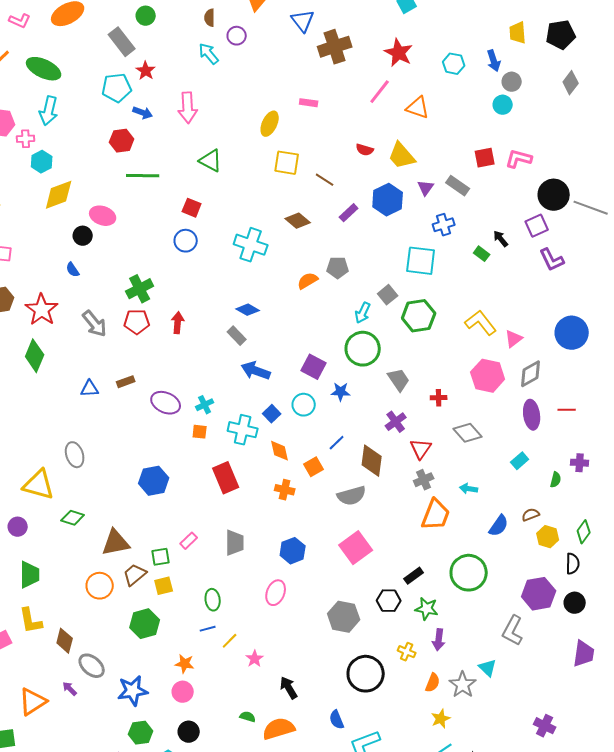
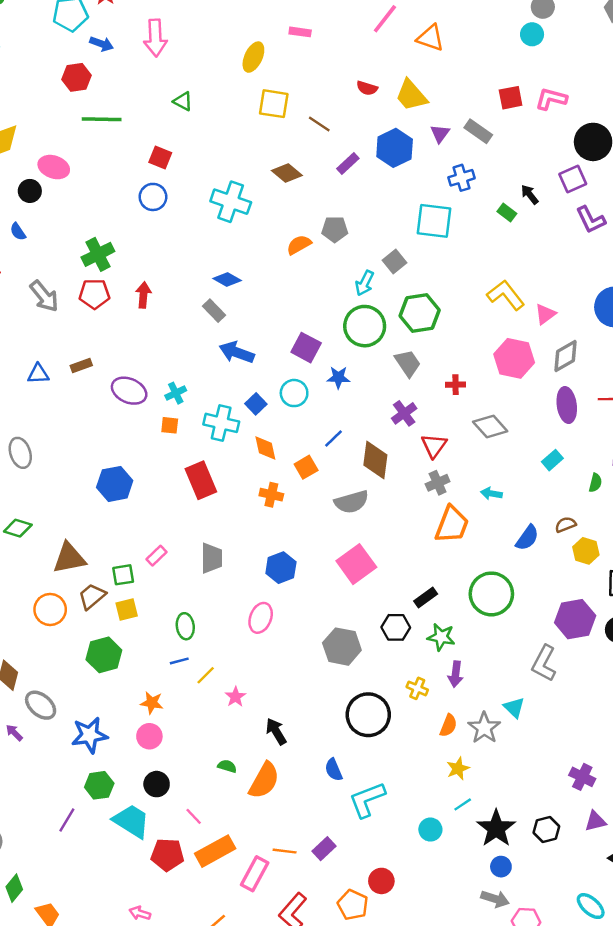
green triangle: (211, 161) -> (183, 101), size x0.7
green hexagon: (419, 316) -> (420, 313), moved
orange semicircle: (279, 729) -> (264, 780), turned 136

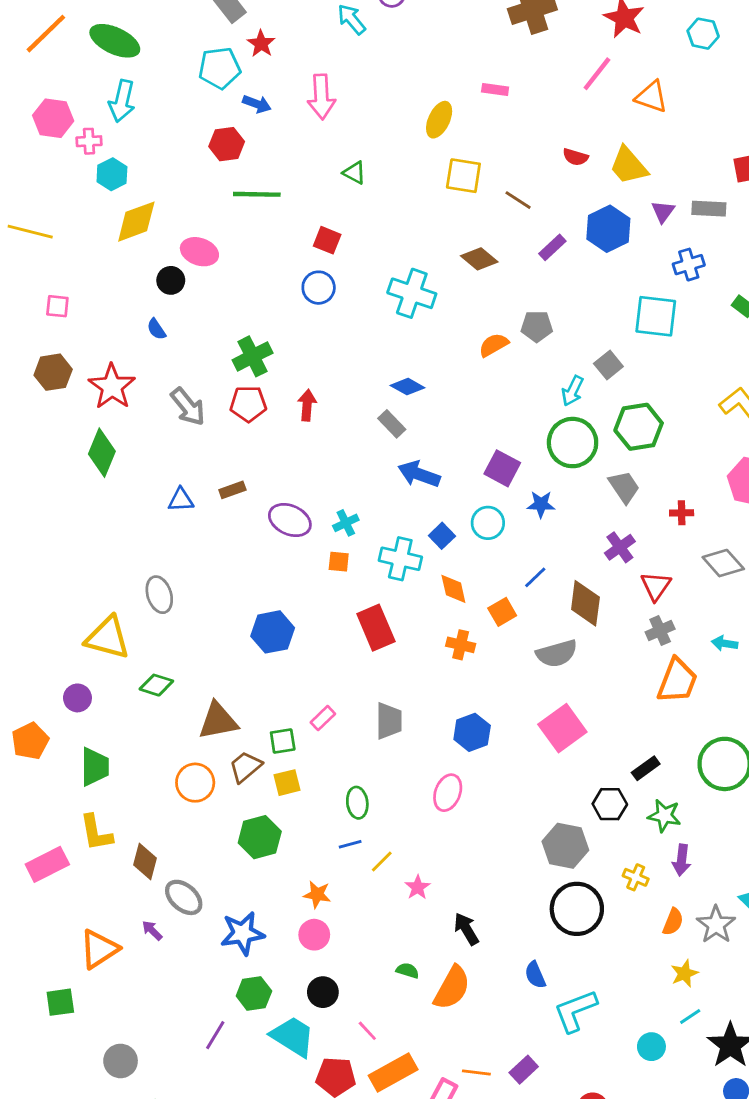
gray rectangle: (478, 131) -> (709, 209), turned -32
gray hexagon: (342, 647) -> (565, 846), moved

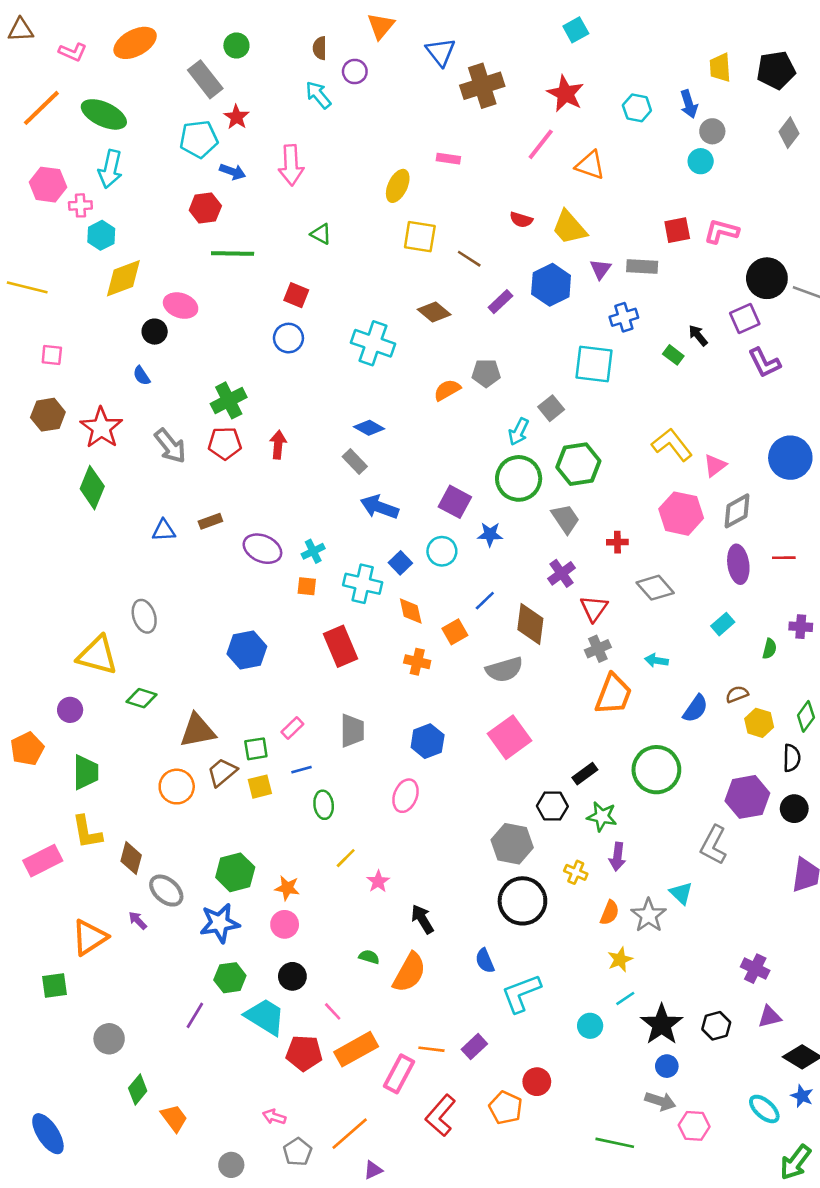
green hexagon: (260, 837) -> (235, 872), moved
blue line: (350, 844) -> (301, 770), moved

